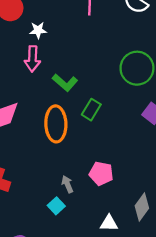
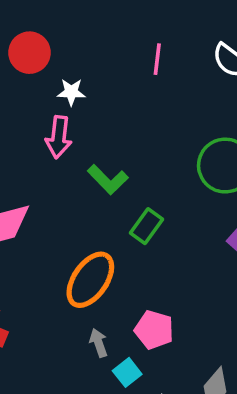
orange ellipse: (56, 124) -> (90, 280), moved, turned 32
cyan square: (56, 206) -> (127, 372), moved

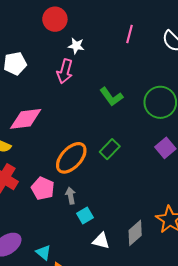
green L-shape: (108, 179) -> (111, 97), moved
green rectangle: (147, 226) -> (110, 149), moved
pink pentagon: (154, 330) -> (43, 188), moved

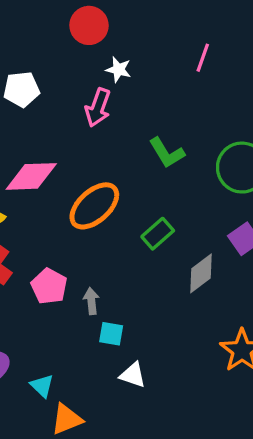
orange ellipse: (71, 158) -> (94, 206), moved
cyan square: (85, 216) -> (111, 334), turned 35
gray diamond: (135, 233) -> (201, 273), moved

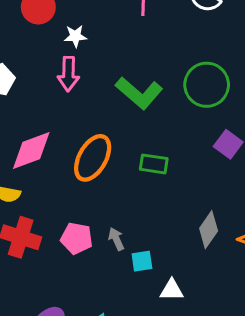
green L-shape: (167, 153) -> (139, 93), size x1.4
green rectangle: (158, 234) -> (154, 164), turned 68
gray diamond: (201, 273) -> (209, 230), moved

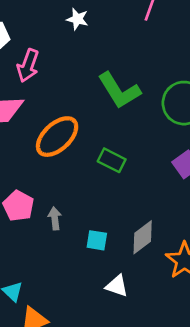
pink arrow: (68, 74) -> (28, 66), moved
cyan square: (142, 261) -> (97, 240), moved
white triangle: (172, 290) -> (117, 286), moved

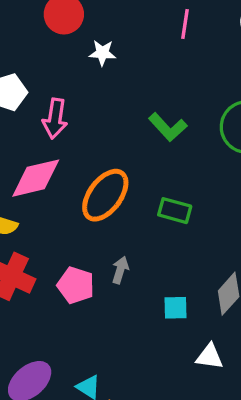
green L-shape: (119, 91) -> (168, 127), size x0.7
gray arrow: (55, 218) -> (120, 270), moved, turned 35

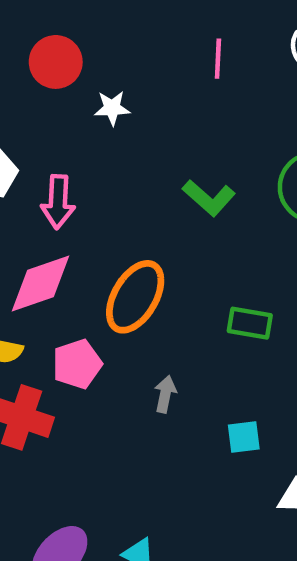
green rectangle: (175, 211) -> (250, 323), moved
pink pentagon: (76, 285) -> (77, 364), moved, turned -30

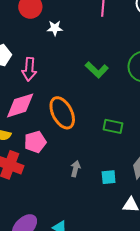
orange ellipse: (135, 297) -> (62, 113), turned -60
gray arrow: (165, 394) -> (75, 169), moved

